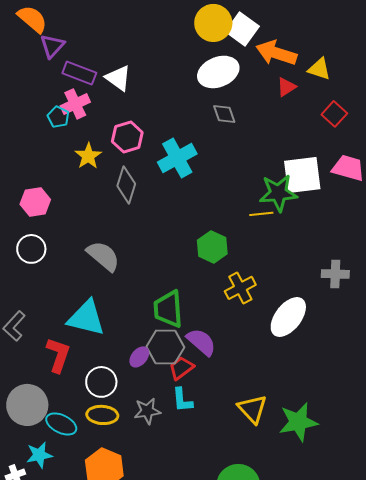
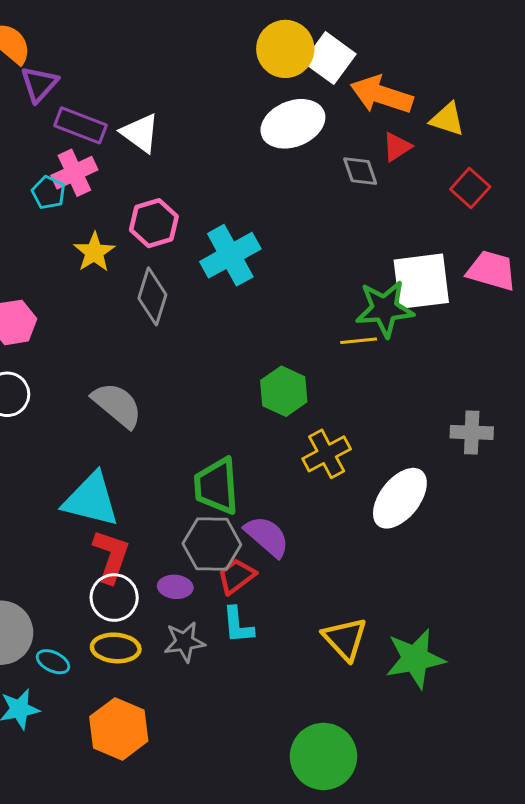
gray diamond: (224, 114) -> (360, 171), moved
red L-shape: (58, 355) -> (111, 556), moved
purple ellipse: (139, 357) -> (175, 587), moved, turned 55
cyan ellipse: (61, 424) -> (53, 662), size x0.7

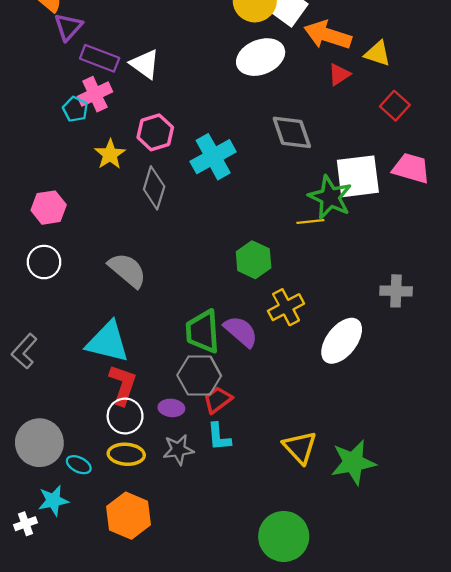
gray diamond: (360, 171) -> (292, 132), moved, size x1.5
green star: (385, 309) -> (330, 197), turned 30
purple semicircle: (267, 536) -> (241, 331), moved

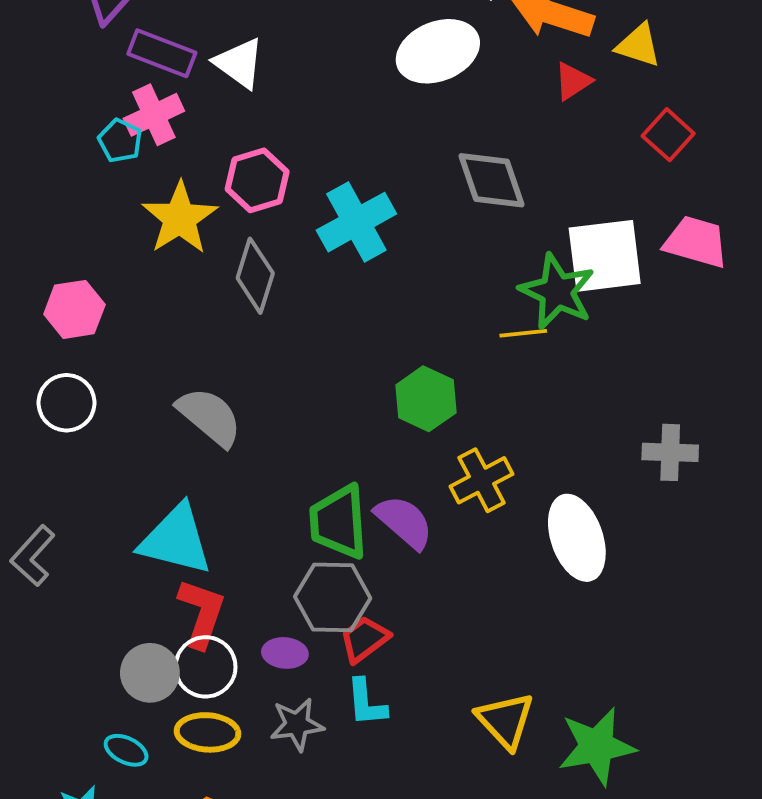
yellow star: (110, 154) -> (180, 218), size x1.4
white ellipse: (342, 341) -> (577, 538), turned -57
gray circle: (39, 443) -> (150, 673), moved, size x0.7

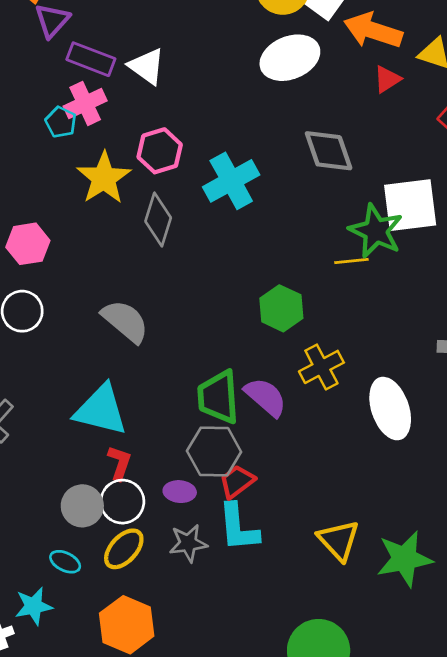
red L-shape: (202, 613) -> (120, 463), size x0.7
cyan L-shape: (366, 703) -> (238, 527), size x1.4
yellow ellipse: (208, 732) -> (124, 549), turned -51

